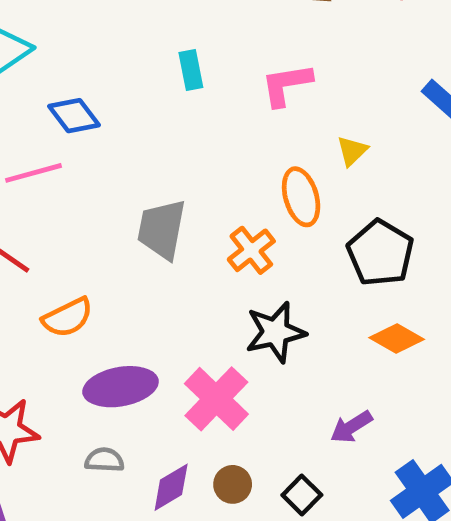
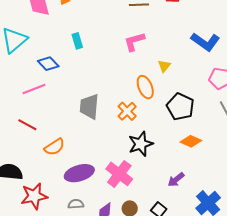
cyan rectangle: (191, 70) -> (77, 41), moved

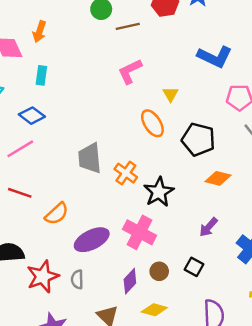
cyan rectangle: (77, 41) -> (41, 75), moved, turned 35
orange cross: (127, 111) -> (126, 173), moved
gray semicircle: (76, 204) -> (77, 279), moved, turned -77

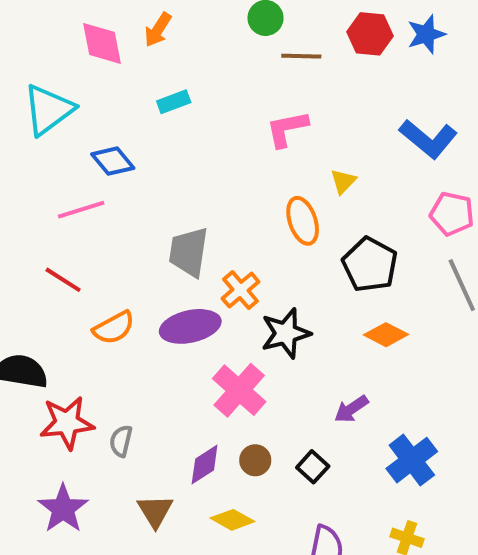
cyan rectangle: (41, 75) -> (174, 102), moved, turned 48
purple ellipse: (92, 240) -> (190, 326), moved

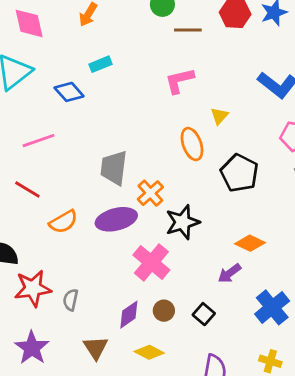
pink diamond: (102, 43) -> (29, 23), moved
blue diamond: (113, 161) -> (69, 92), moved
orange diamond: (386, 335) -> (250, 243), moved

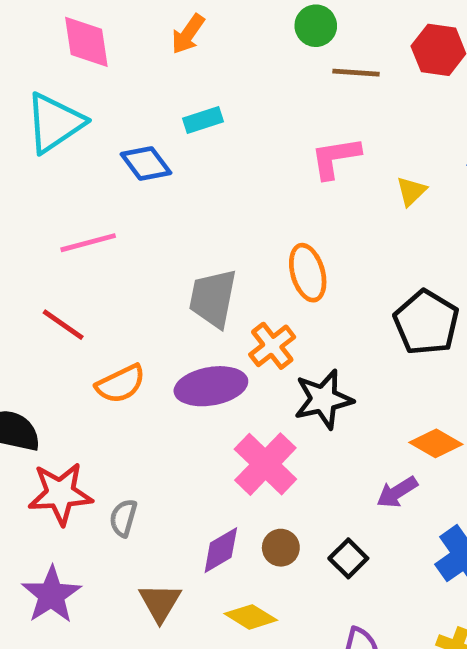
yellow triangle: (219, 116) -> (411, 191), moved
orange ellipse: (192, 144) -> (308, 273), moved

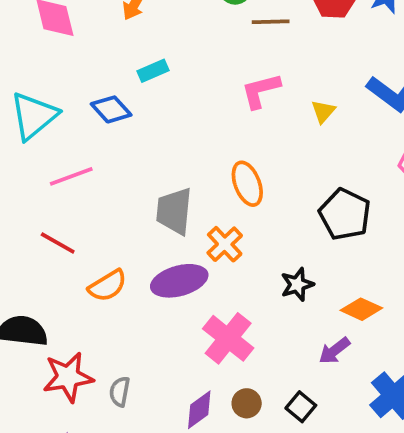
cyan triangle: (55, 123) -> (34, 116), moved
black star: (323, 399) -> (297, 284), moved, size x0.7

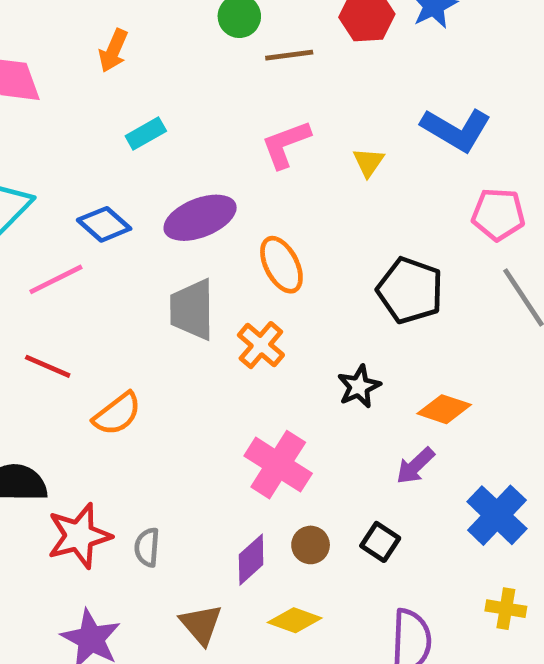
blue diamond: (111, 109) -> (104, 224), moved
purple ellipse: (179, 281) -> (200, 218), moved

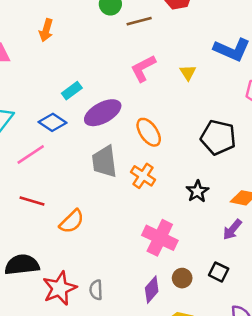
cyan rectangle: (146, 133) -> (72, 91), moved

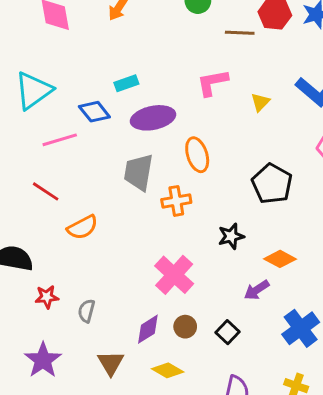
brown line: (139, 21) -> (240, 33), moved
orange cross: (143, 176) -> (176, 201), turned 30
red star: (60, 288) -> (47, 297), size x0.6

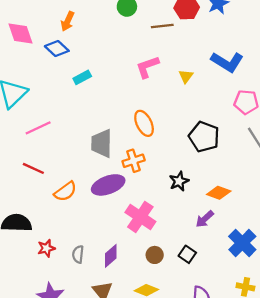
blue diamond: (94, 112) -> (57, 49), moved
purple ellipse: (153, 118) -> (108, 185), moved
purple diamond: (148, 329) -> (111, 256), moved

